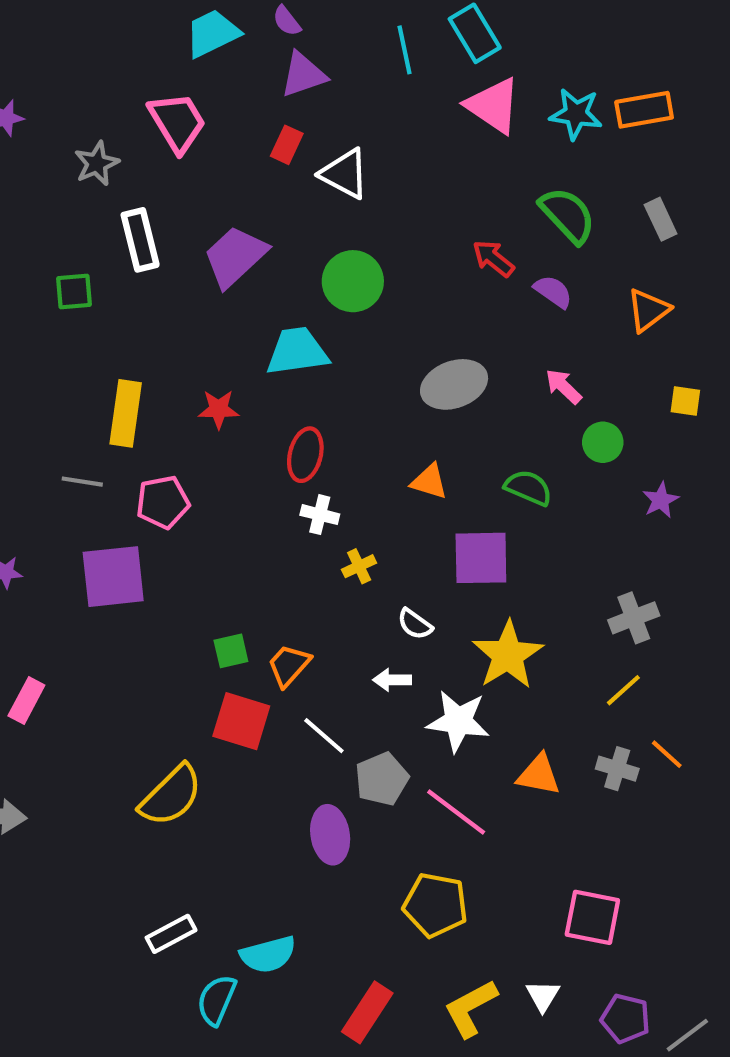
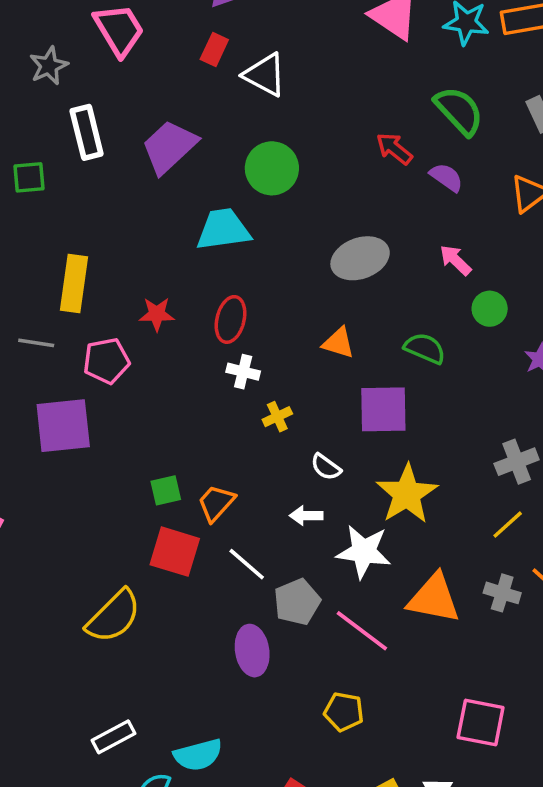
red star: (219, 409) -> (157, 314), moved
orange triangle: (539, 775) -> (434, 598), size x1.4
yellow pentagon: (435, 905) -> (344, 712), size x0.7

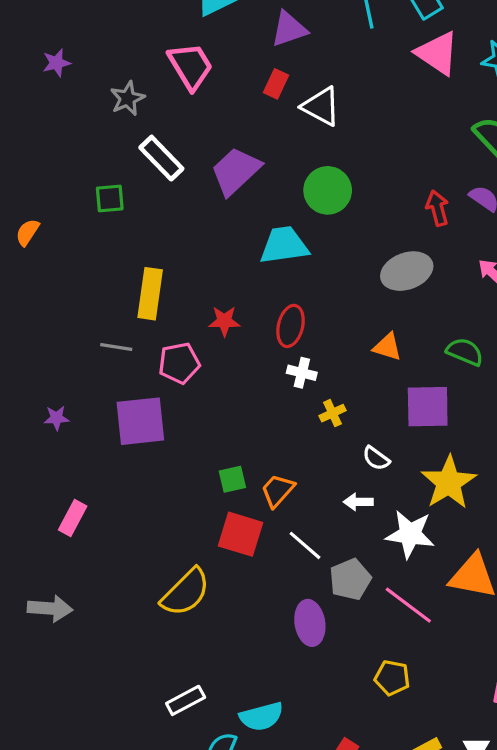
white rectangle: (87, 132) -> (161, 158), turned -30
red arrow: (394, 149) -> (437, 208), moved, turned 36

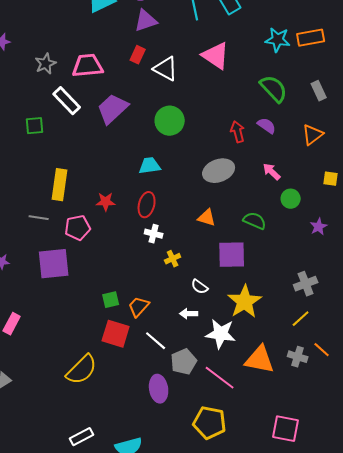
pink triangle: (437, 53) -> (216, 56), moved
pink trapezoid: (190, 66) -> (88, 66), moved, turned -64
cyan trapezoid: (284, 245) -> (150, 166), moved, size x0.7
yellow pentagon: (392, 678) -> (210, 423), size x1.5

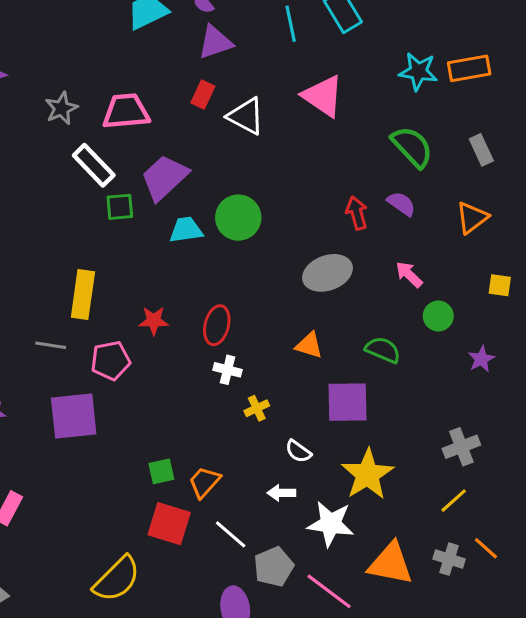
green circle: (170, 121) -> (238, 218), moved
green square: (35, 126) -> (120, 207), moved
cyan trapezoid: (150, 166) -> (186, 230), moved

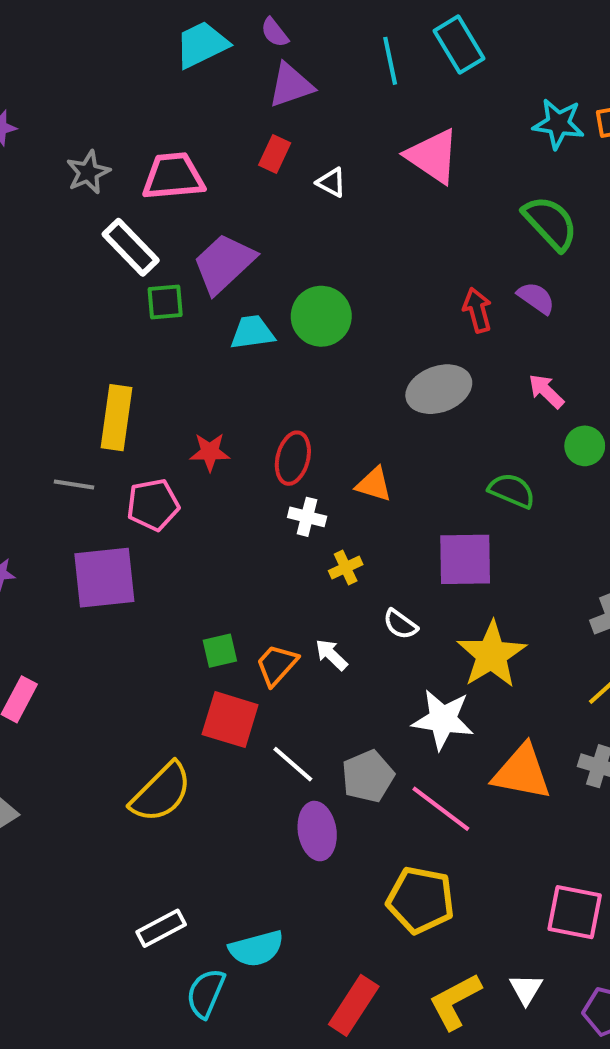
white triangle: (246, 116) -> (331, 182), size x0.6
orange triangle: (309, 345) -> (374, 484), moved
white arrow: (281, 493) -> (331, 655), moved, turned 44
white line: (231, 534) -> (293, 764), moved

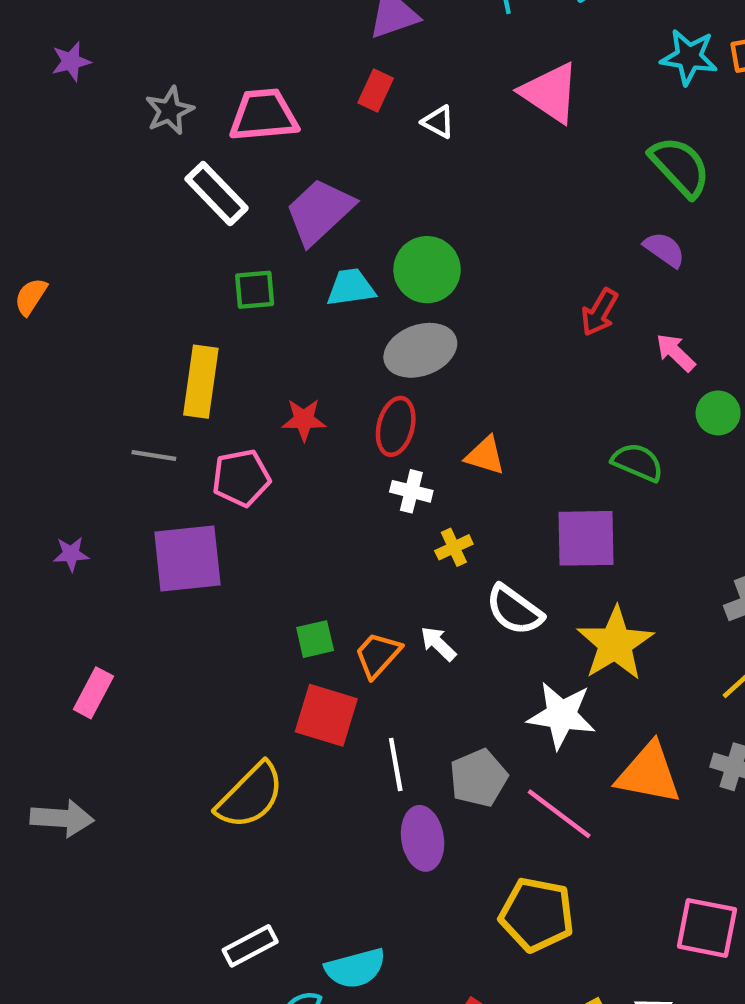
green square: (165, 302) -> (255, 290), moved
red arrow: (477, 310) -> (599, 312), moved, turned -135
gray ellipse: (439, 389) -> (420, 350), moved
white semicircle: (400, 624) -> (514, 610), size x1.5
white line: (293, 764) -> (396, 764), turned 39

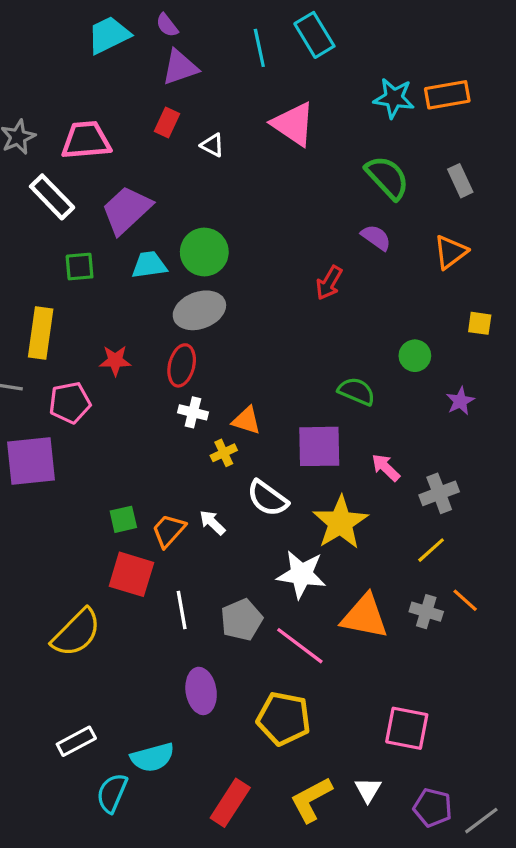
pink arrow: (676, 352) -> (386, 467), moved
orange triangle: (485, 455) -> (246, 420), moved
purple ellipse: (423, 838) -> (201, 691), moved

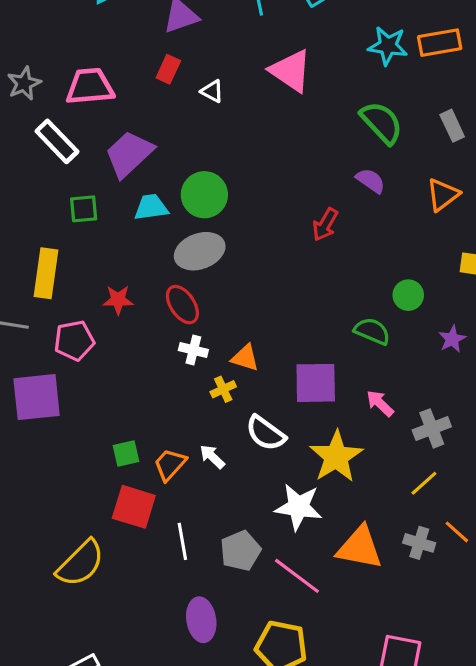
red ellipse: (182, 365) -> (182, 305), turned -48
green semicircle: (357, 391) -> (372, 331), moved

